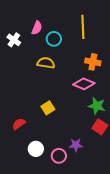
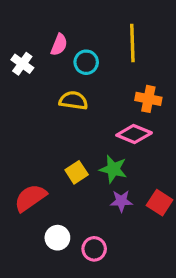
green star: (97, 106) -> (113, 169), moved
red semicircle: (19, 124) -> (30, 198), size x1.5
purple star: (76, 145) -> (121, 201), moved

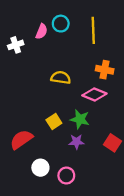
cyan circle: (86, 62) -> (61, 24), moved
white cross: (22, 64) -> (16, 45), turned 35
yellow semicircle: (73, 101) -> (61, 78), moved
purple star: (121, 201) -> (76, 142), moved

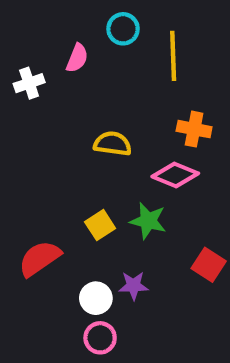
cyan circle: (61, 24) -> (123, 29), moved
purple star: (76, 142) -> (133, 286), moved
white circle: (40, 168) -> (96, 298), moved
pink circle: (66, 175) -> (100, 338), moved

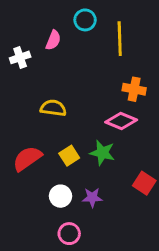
yellow semicircle: (113, 144) -> (53, 108), moved
red semicircle: (39, 258) -> (27, 159), moved
white circle: (96, 298) -> (61, 196), moved

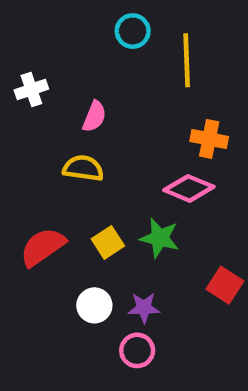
pink semicircle: (53, 40) -> (94, 116), moved
pink circle: (69, 234) -> (137, 350), moved

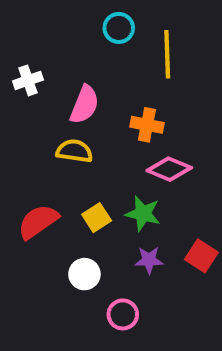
pink semicircle: (94, 116) -> (84, 105), size x1.4
orange cross: (209, 139) -> (147, 125), moved
purple star: (144, 308) -> (149, 260), moved

